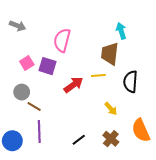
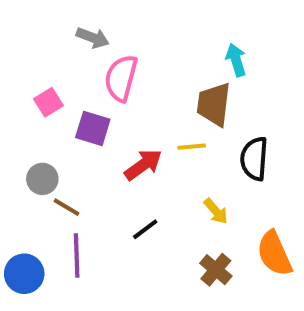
gray arrow: (18, 26) -> (93, 38), moved
pink square: (27, 63) -> (48, 102), moved
black line: (79, 140) -> (145, 229), moved

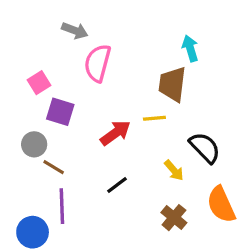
purple square: (93, 128) -> (60, 112), moved
black semicircle: (254, 159) -> (205, 148), moved, turned 132
blue circle: (24, 274) -> (33, 232), moved

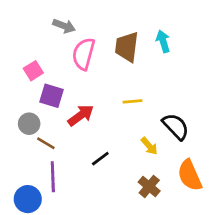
brown trapezoid: (172, 84) -> (127, 47), moved
red arrow: (115, 133) -> (81, 115), moved

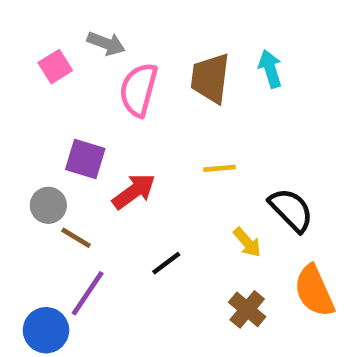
pink square: (33, 71) -> (55, 67), moved
purple line: (53, 177) -> (88, 293), turned 36

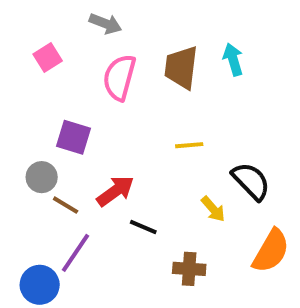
gray arrow: (106, 43) -> (105, 24), moved
red arrow: (134, 191) -> (115, 191), moved
black line: (166, 263) -> (143, 227), turned 60
orange semicircle: (314, 291) -> (271, 251), turned -126
brown cross: (247, 309) -> (189, 269), moved, turned -36

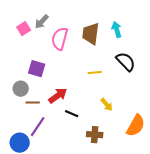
gray arrow: (105, 24) -> (42, 22), moved, turned 112
black semicircle: (251, 181) -> (126, 62), moved
brown line: (66, 205) -> (33, 103), turned -32

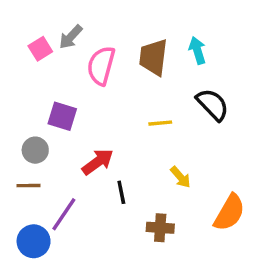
brown line: (33, 103) -> (28, 186), moved
black line: (72, 114) -> (121, 192), turned 56

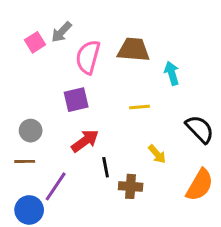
cyan arrow: (197, 50) -> (172, 73), moved
brown trapezoid: (153, 57) -> (134, 50), turned 88
black semicircle: (213, 104) -> (200, 129), moved
purple square: (62, 116) -> (76, 100), moved, turned -30
brown cross: (160, 228) -> (131, 186), moved

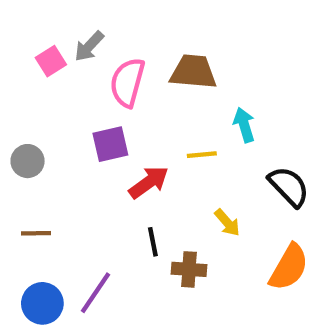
cyan arrow: (172, 73) -> (244, 125), moved
gray circle: (31, 131) -> (28, 161), moved
red arrow: (85, 141) -> (149, 182), moved
purple line: (56, 186) -> (96, 293), moved

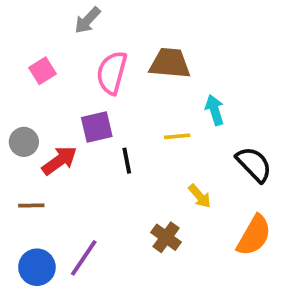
gray arrow: (89, 46) -> (87, 20), moved
pink square: (51, 61) -> (43, 71), moved
red arrow: (149, 182) -> (59, 161), moved
black line: (153, 242) -> (127, 161), moved
brown cross: (189, 269) -> (166, 237), turned 32

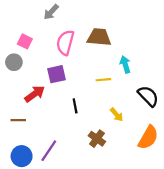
pink square: (43, 71) -> (25, 41), turned -32
gray circle: (24, 142) -> (14, 62), moved
black line: (127, 161) -> (75, 106), moved

